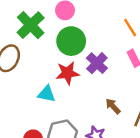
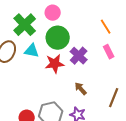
cyan triangle: (47, 94) -> (32, 51), moved
brown arrow: (113, 106) -> (81, 89), moved

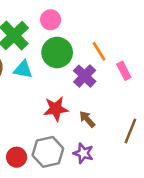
orange line: (106, 27) -> (99, 51), moved
red star: (55, 64) -> (56, 109), moved

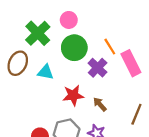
cyan triangle: (23, 70) -> (45, 72), moved
pink rectangle: (124, 71) -> (131, 63), size x1.6

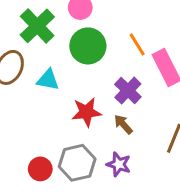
purple cross: (98, 68) -> (128, 91), moved

